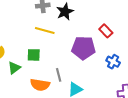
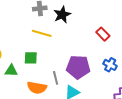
purple pentagon: (83, 48) -> (78, 67), moved
green triangle: (14, 68) -> (11, 71), turned 40

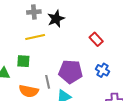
yellow line: (42, 33) -> (35, 37), turned -30

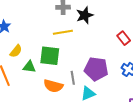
green square: (23, 61) -> (50, 56), size x1.5

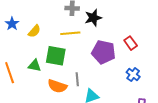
yellow semicircle: (16, 51) -> (34, 31), moved
purple pentagon: (96, 69) -> (103, 52), moved

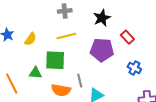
black star: (93, 18) -> (102, 18), moved

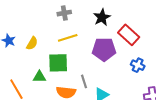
red rectangle: (127, 37) -> (129, 35), size x1.5

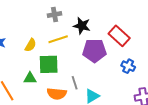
black star: (102, 17) -> (82, 26), moved, turned -30
yellow semicircle: (32, 43) -> (31, 45), moved

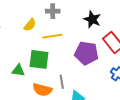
black star: (82, 26) -> (92, 19), moved
yellow semicircle: (31, 45) -> (30, 25), moved

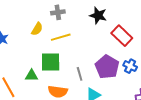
purple pentagon: (86, 53) -> (107, 67), moved, turned 30
gray line: (62, 82) -> (80, 74), moved

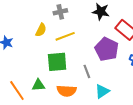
purple pentagon: (107, 67) -> (107, 49), moved
green triangle: (32, 76) -> (38, 85), moved

